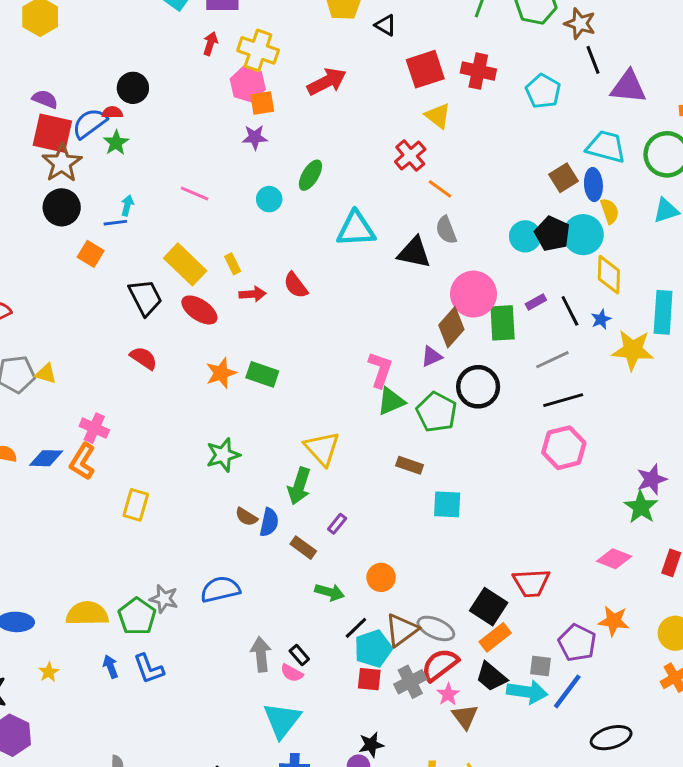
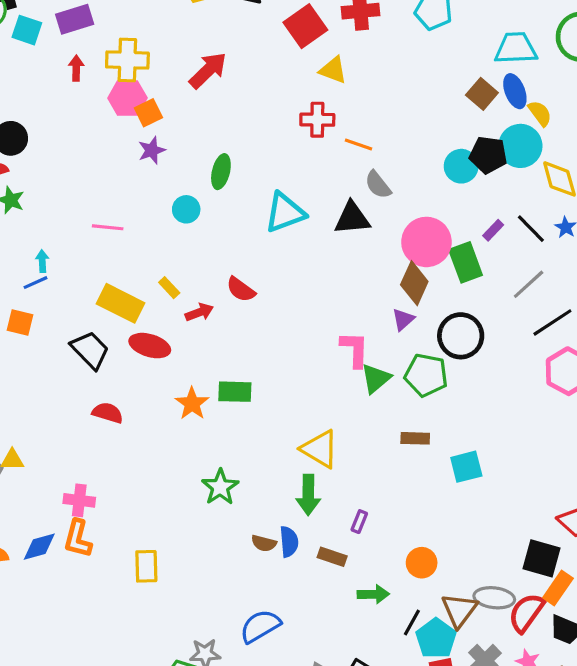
red cross: (410, 156) -> (317, 120), turned -32
red semicircle: (440, 665) -> (526, 613), moved

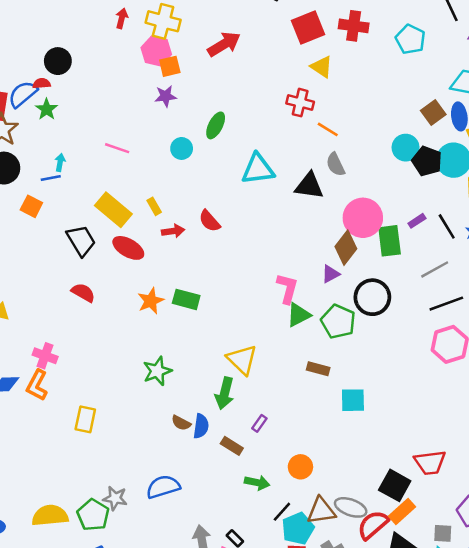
cyan circle: (461, 166) -> (406, 148), moved
brown triangle: (459, 610) -> (321, 511), turned 32

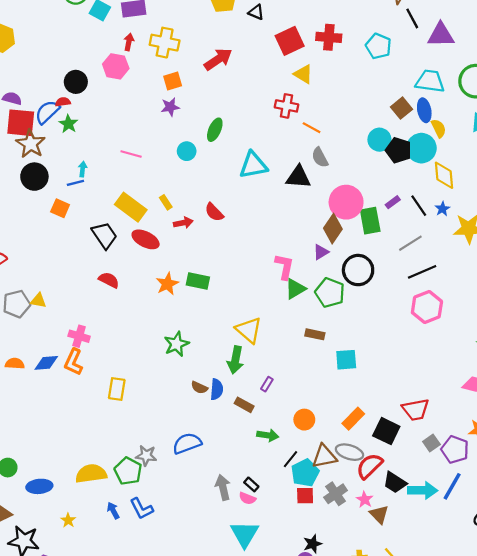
pink hexagon: (156, 51) -> (116, 66), moved
orange rectangle: (402, 511) -> (353, 419), moved
gray square: (443, 533) -> (431, 443), moved, turned -35

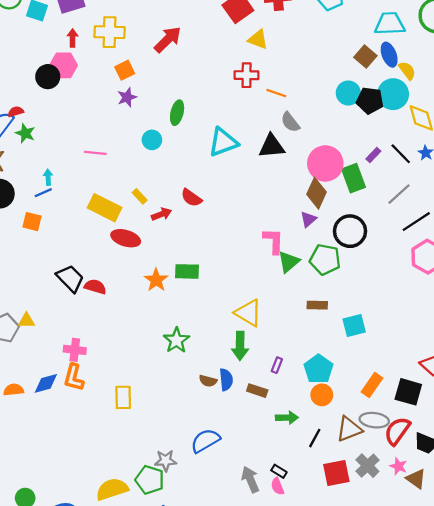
black circle: (76, 82) -> (48, 77), moved
black trapezoid: (104, 235) -> (70, 278), moved
cyan pentagon: (305, 473) -> (318, 369), moved
red square: (305, 496) -> (336, 473), size x1.4
pink semicircle: (247, 498) -> (277, 486), turned 56

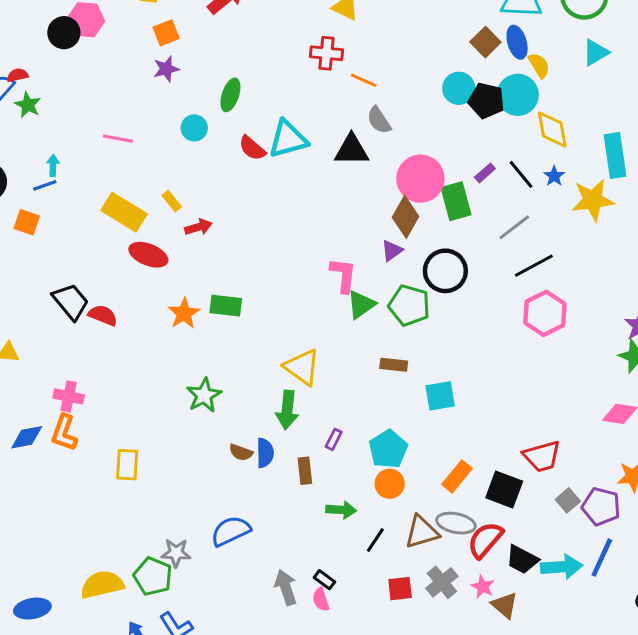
red semicircle: (191, 198) -> (252, 148), moved
brown rectangle: (257, 391) -> (305, 471), turned 60
red square: (336, 473) -> (400, 589), size x0.7

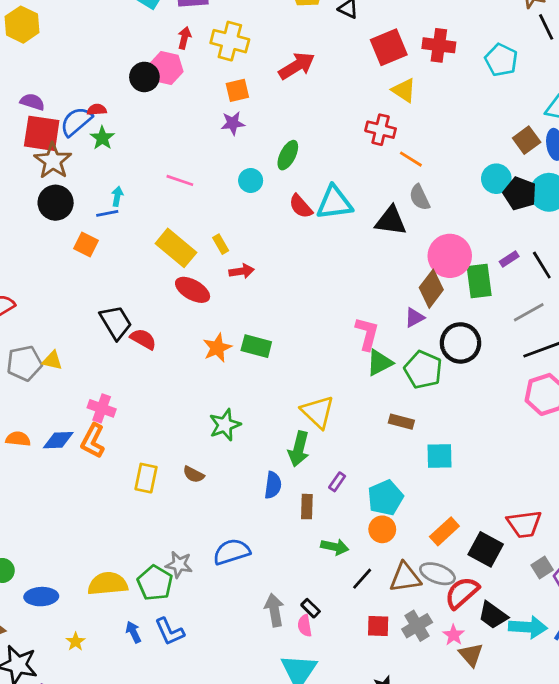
brown semicircle: (241, 452) -> (194, 474), moved

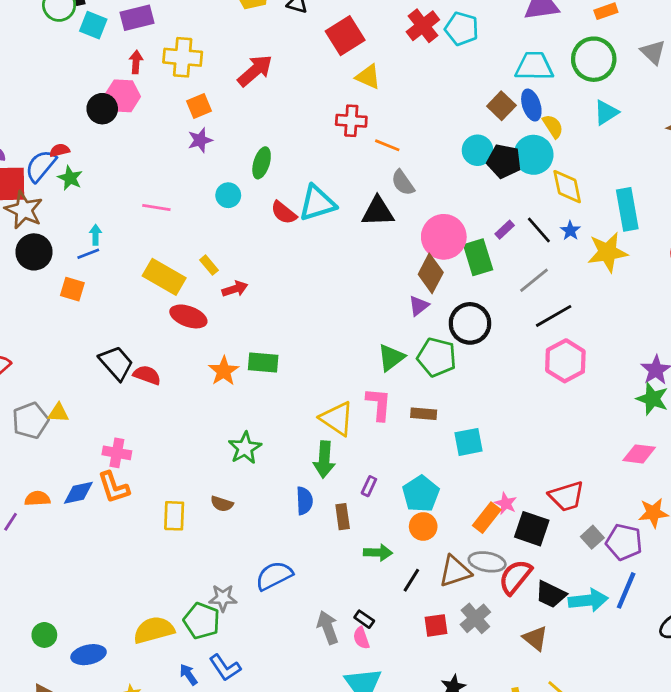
red cross: (439, 45) -> (423, 26), moved, turned -36
pink L-shape: (367, 334) -> (379, 404), moved
orange L-shape: (93, 441) -> (114, 487), turned -36
pink star: (454, 635) -> (506, 503), moved

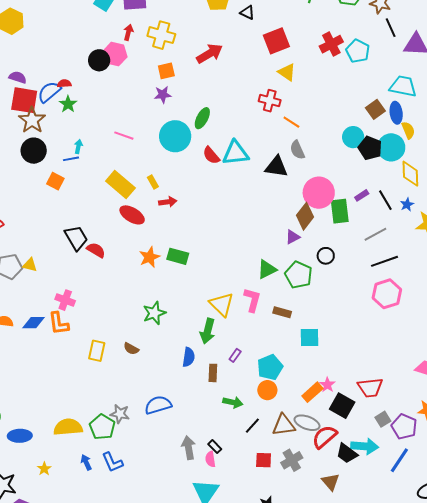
cyan circle: (228, 195) -> (175, 136), size x1.8
black circle: (470, 323) -> (326, 256), size x0.6
cyan arrow: (588, 600) -> (365, 446), moved

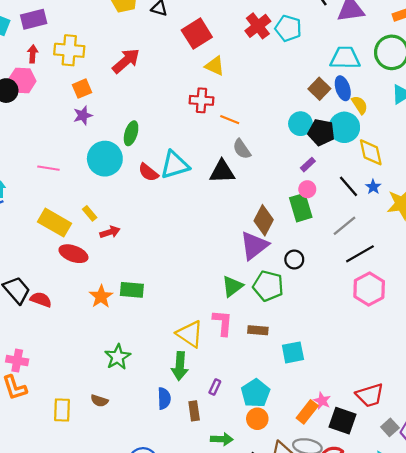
pink circle: (319, 193) -> (307, 189), moved, size x0.5
purple rectangle: (362, 195) -> (308, 165), moved
purple triangle: (293, 237) -> (254, 246), size x1.8

